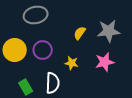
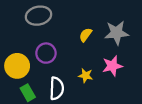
yellow circle: (15, 50) -> (17, 66), moved
yellow star: (72, 63) -> (86, 76), moved

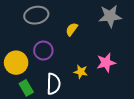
gray star: (117, 33) -> (110, 16), moved
yellow semicircle: (86, 35) -> (72, 29), moved

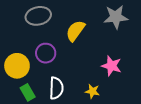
yellow semicircle: (72, 29) -> (75, 31), size x1.5
pink star: (106, 63) -> (111, 66), turned 30
yellow star: (81, 72) -> (92, 91), moved

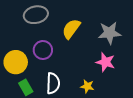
gray star: (116, 17) -> (109, 33), moved

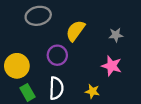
gray star: (109, 33) -> (116, 35), size x0.6
purple circle: (43, 50) -> (57, 55), moved

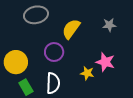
gray star: (116, 35) -> (109, 25), moved
yellow star: (92, 91) -> (87, 73), moved

